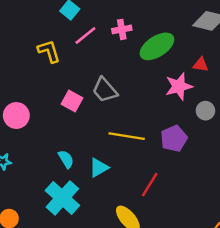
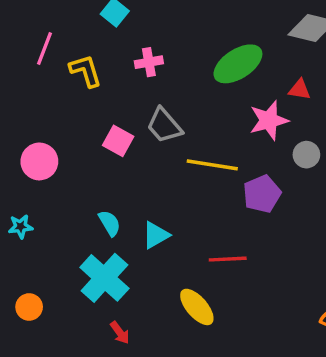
pink cross: (122, 29) -> (149, 62), moved
pink line: (85, 35) -> (45, 48), moved, turned -30
yellow line: (127, 136) -> (212, 165), moved
red line: (150, 185) -> (228, 259), turned 55

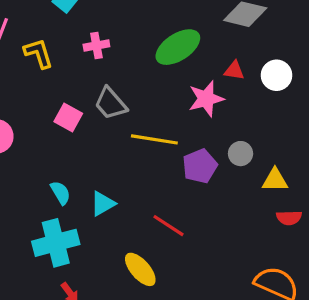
gray circle: (306, 155) -> (241, 154), moved
red line: (228, 259) -> (168, 226), turned 36
cyan cross: (104, 278) -> (56, 243), turned 33

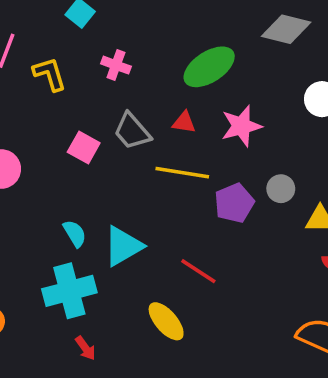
pink cross: (96, 45) -> (116, 65), turned 30
red triangle: (234, 71) -> (184, 122), moved
cyan triangle: (103, 204) -> (123, 246), size x1.4

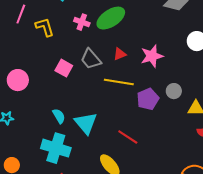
green ellipse: (209, 67) -> (111, 18), moved
red triangle: (184, 122) -> (120, 54), turned -32
cyan triangle: (123, 246) -> (86, 123), turned -40
cyan cross: (69, 291) -> (56, 148), turned 32

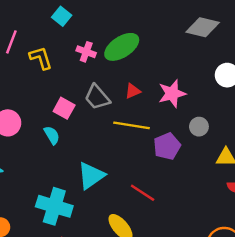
gray circle: (174, 91) -> (199, 127), moved
cyan semicircle: (59, 116) -> (52, 135), moved
cyan triangle: (86, 123) -> (91, 176), turned 35

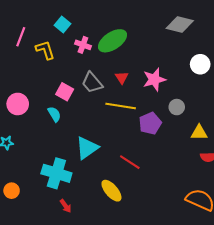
cyan square: (62, 16) -> (63, 24), moved
red triangle: (133, 91) -> (122, 77), turned -40

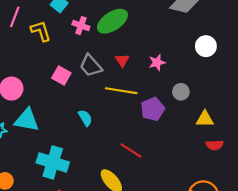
pink star: (154, 80) -> (157, 62), size x0.7
cyan semicircle: (54, 114) -> (85, 118), moved
cyan triangle: (87, 148) -> (27, 120), moved, turned 45

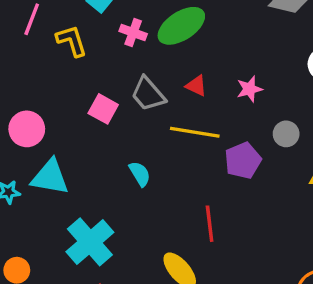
red triangle: (122, 60) -> (196, 86), turned -32
red line: (131, 150) -> (210, 224), turned 50
cyan cross: (53, 162) -> (90, 242), turned 32

